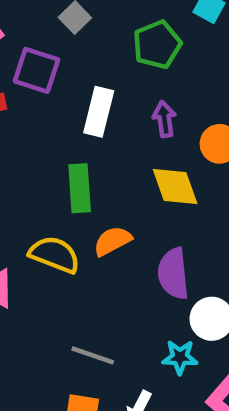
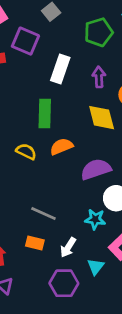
yellow semicircle: (55, 255) -> (26, 152), size x0.7
purple semicircle: (173, 274) -> (96, 169), turned 72

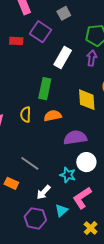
purple arrow: (99, 77) -> (92, 58), moved
yellow semicircle: (26, 152) -> (26, 115), turned -126
orange rectangle: (35, 243) -> (11, 183), moved

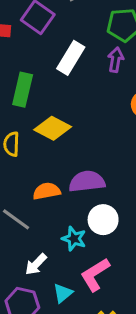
green rectangle: (45, 89) -> (23, 90), moved
yellow diamond: (87, 100) -> (53, 128), moved, turned -60
orange semicircle: (53, 116) -> (47, 191), moved

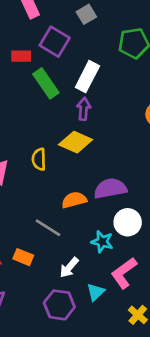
purple arrow: (116, 60) -> (84, 109), moved
green rectangle: (23, 90) -> (46, 83), moved, turned -44

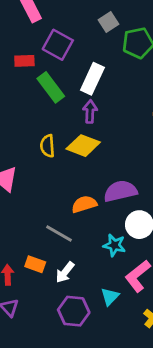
gray square: (86, 14) -> (109, 22), moved
yellow semicircle: (39, 159) -> (47, 146), moved
white arrow: (69, 267) -> (65, 272), moved

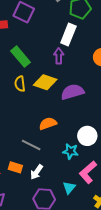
white rectangle: (92, 79) -> (68, 35), moved
green rectangle: (51, 87) -> (20, 57), moved
purple arrow: (90, 112) -> (59, 56), moved
purple semicircle: (120, 191) -> (72, 92), moved

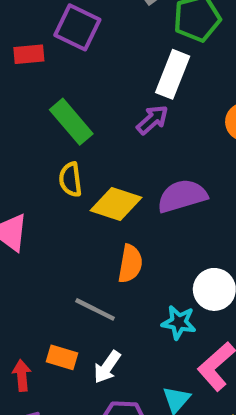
purple arrow: (59, 56) -> (152, 120), turned 49
yellow diamond: (45, 82) -> (116, 204), moved
orange semicircle: (48, 124) -> (130, 264), turned 120

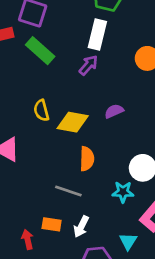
green rectangle: (71, 122) -> (40, 51), moved
purple semicircle: (182, 196) -> (114, 111), size x0.6

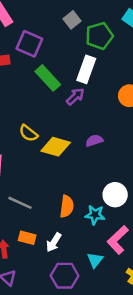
green rectangle: (40, 51) -> (48, 78), moved
yellow semicircle: (41, 110) -> (28, 133), turned -42
orange semicircle: (87, 159) -> (67, 206), moved
gray line: (68, 191) -> (20, 203), moved

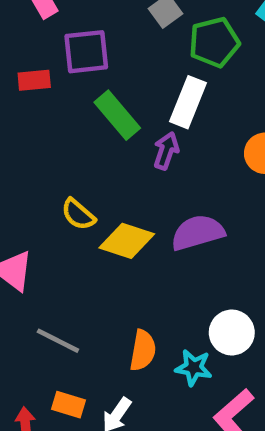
purple square: (29, 44) -> (86, 52), turned -32
purple arrow: (75, 96) -> (166, 151), turned -30
purple semicircle: (94, 141) -> (198, 232), size x1.6

